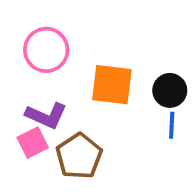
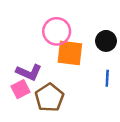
pink circle: (46, 50) -> (57, 31), moved
black circle: (170, 90) -> (106, 41), moved

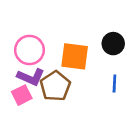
pink circle: (57, 31) -> (29, 50), moved
brown pentagon: (49, 98) -> (55, 86), moved

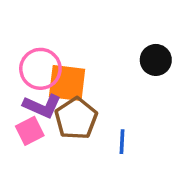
orange square: (75, 56) -> (67, 83), moved
blue line: (114, 83) -> (122, 142), moved

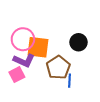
black circle: (156, 60) -> (78, 42), moved
brown pentagon: (76, 119) -> (58, 68), moved

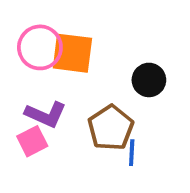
pink circle: (23, 39) -> (40, 47), moved
orange square: (38, 47) -> (72, 53), moved

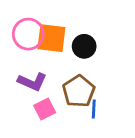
black circle: (149, 80) -> (84, 46), moved
pink square: (32, 141) -> (45, 109), moved

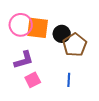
purple L-shape: (32, 82) -> (24, 60), turned -40
brown pentagon: (79, 91) -> (75, 45), moved

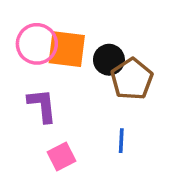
purple L-shape: (24, 60) -> (42, 105), turned -80
pink square: (33, 80) -> (61, 156), moved

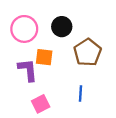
orange square: (67, 49) -> (44, 57), moved, size x0.7
black circle: (109, 60) -> (62, 27), moved

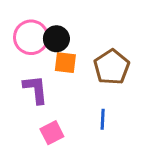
black circle: (62, 27) -> (56, 39), moved
orange square: (44, 57) -> (65, 63), moved

